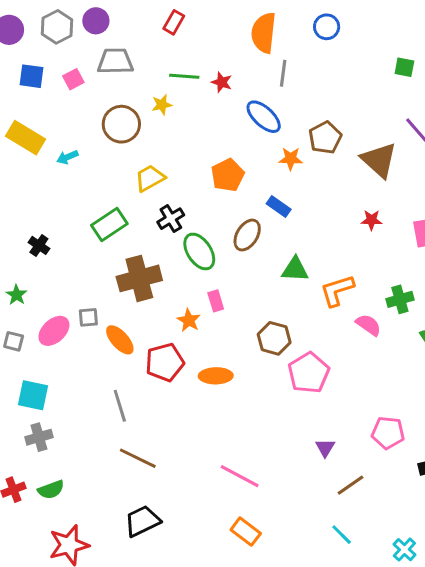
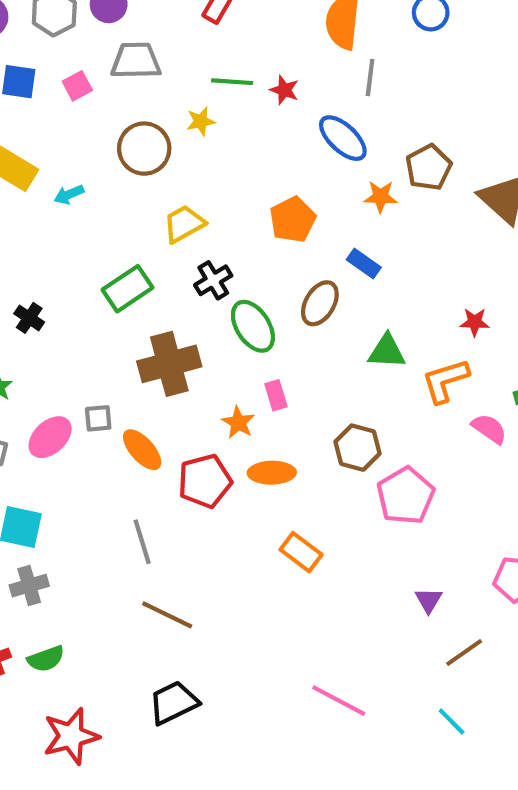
red star: (371, 220) -> (475, 322), moved
orange ellipse: (216, 376) -> (272, 473), moved
pink line: (240, 476) -> (339, 701), moved
orange rectangle: (246, 532) -> (301, 552), moved

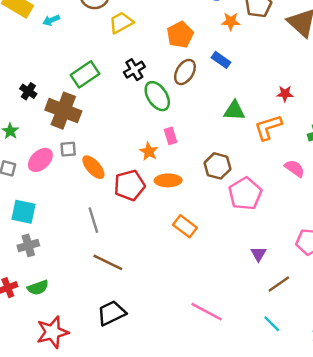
yellow trapezoid: (184, 224) -> (121, 23), moved
brown ellipse: (320, 303) -> (185, 72), moved
brown cross: (169, 364) -> (63, 111), moved, turned 36
pink semicircle: (489, 429) -> (295, 168), moved

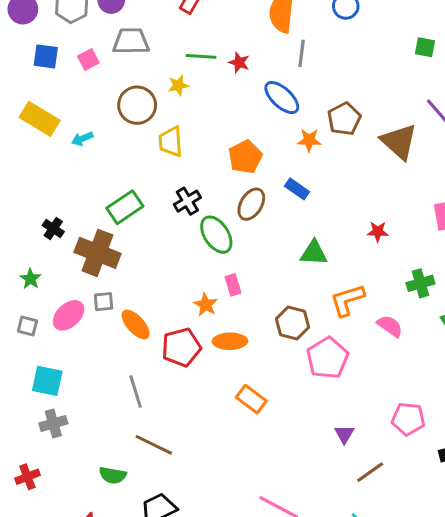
yellow trapezoid: (121, 23) -> (171, 142), turned -65
orange L-shape: (268, 127) -> (347, 300), moved
green semicircle: (38, 288) -> (113, 475), moved, turned 30

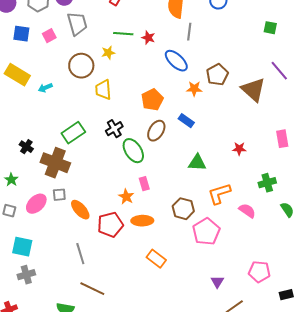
gray trapezoid: (131, 41) -> (77, 24), turned 75

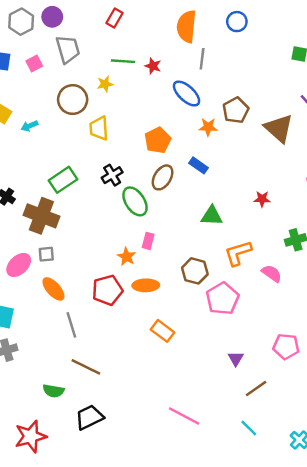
pink rectangle: (144, 184) -> (148, 241), turned 32
orange ellipse: (80, 210) -> (53, 289), moved

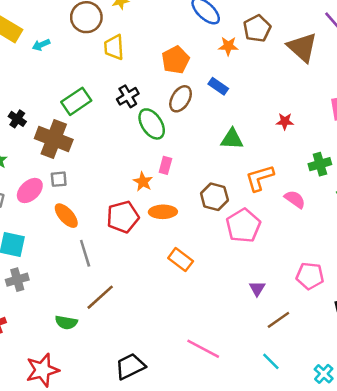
brown line: (86, 367) -> (100, 297), turned -68
black trapezoid: (89, 417) -> (130, 366), moved

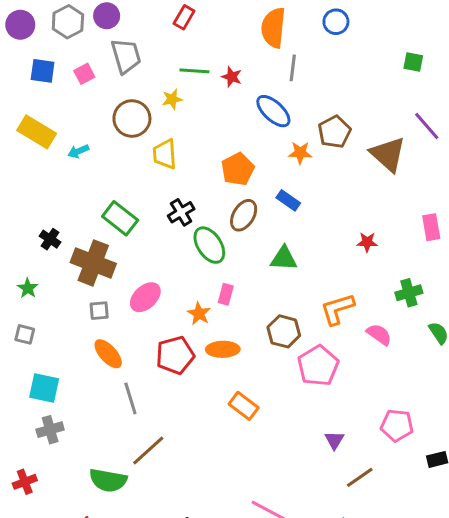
green rectangle: (76, 101) -> (120, 218), turned 72
green triangle: (232, 139) -> (284, 258), moved
pink ellipse: (30, 190) -> (145, 297), moved
green semicircle: (66, 322) -> (108, 480), size x1.4

